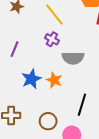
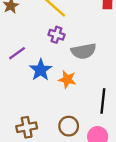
purple line: (14, 49) -> (17, 53), turned 42
blue star: (31, 79) -> (41, 70), moved

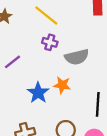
blue star: (41, 70) -> (38, 93), moved

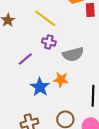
purple line: (12, 62) -> (25, 59), moved

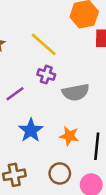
orange star: (61, 80) -> (69, 136), moved

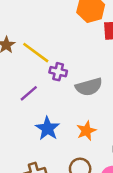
yellow line: (44, 44) -> (36, 53), moved
orange star: (69, 136) -> (86, 131), turned -30

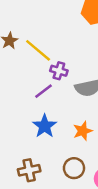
purple line: (29, 93) -> (43, 91), moved

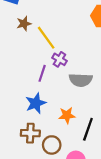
purple line: (43, 91) -> (42, 73), turned -49
brown cross: (29, 170) -> (30, 133), moved

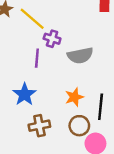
blue star: (36, 103) -> (25, 94), moved
brown circle: (52, 145) -> (79, 126), moved

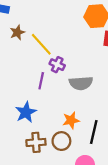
brown circle: (79, 126) -> (61, 141), moved

